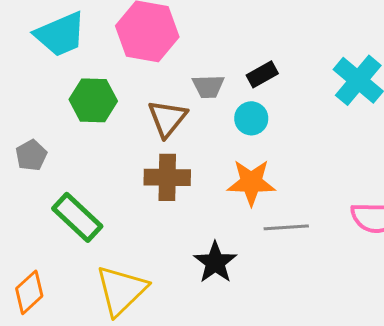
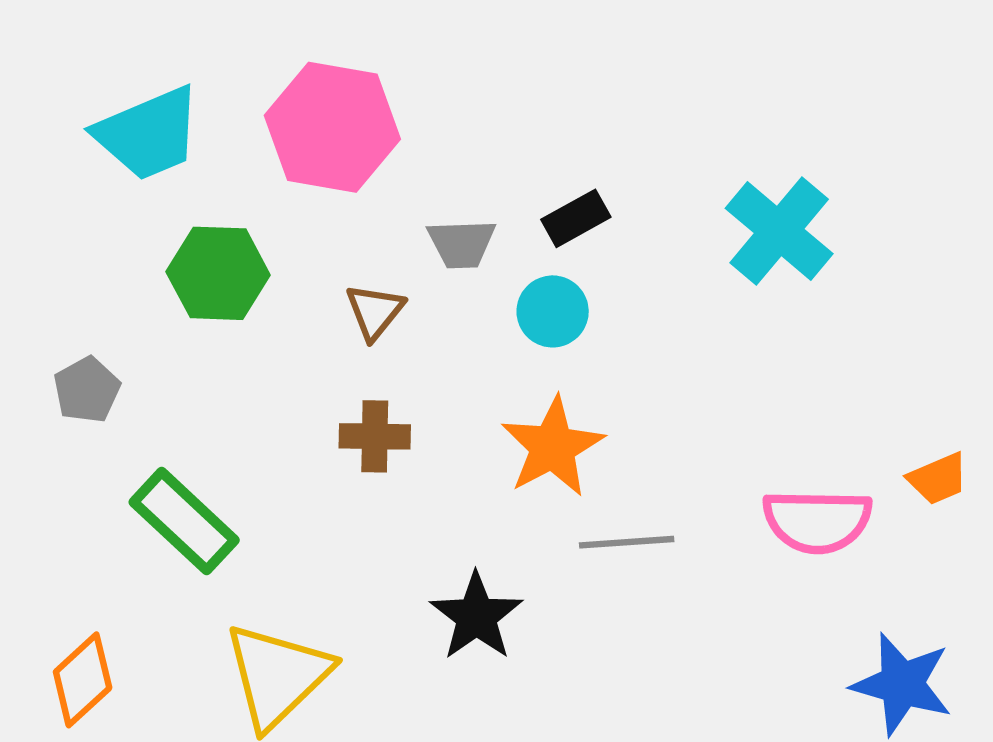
brown triangle: (167, 118) -> (375, 311), size x0.7
brown cross: (167, 177) -> (375, 436), size x0.7
orange star: (251, 182) -> (553, 447), turned -30

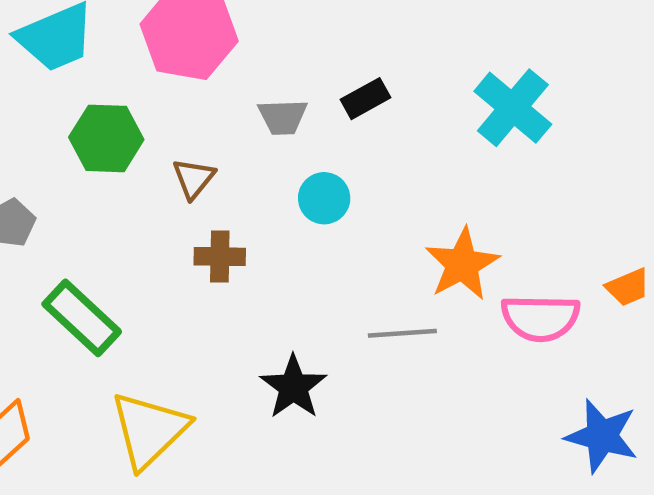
brown triangle: (375, 311) -> (194, 178), moved
cyan circle: (553, 311) -> (324, 198), moved
orange star: (553, 447) -> (462, 264), moved

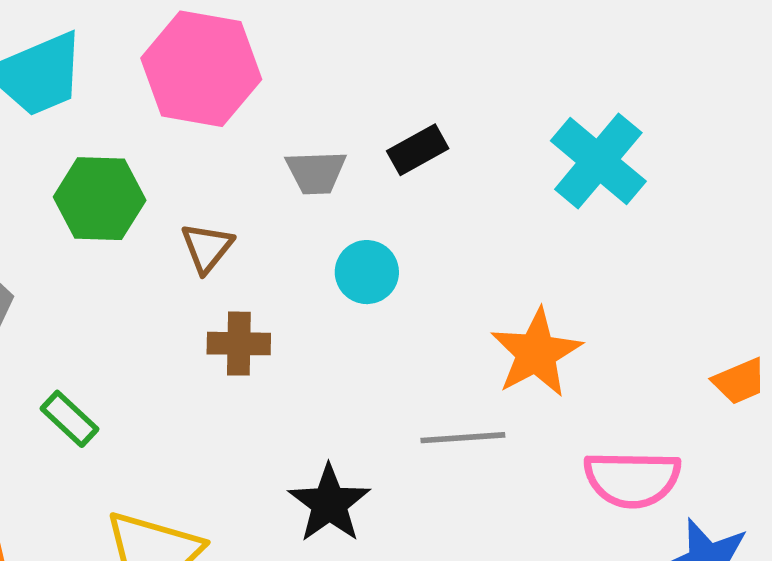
green rectangle: (82, 318) -> (69, 419), size x0.6
pink semicircle: (540, 318) -> (632, 479), moved

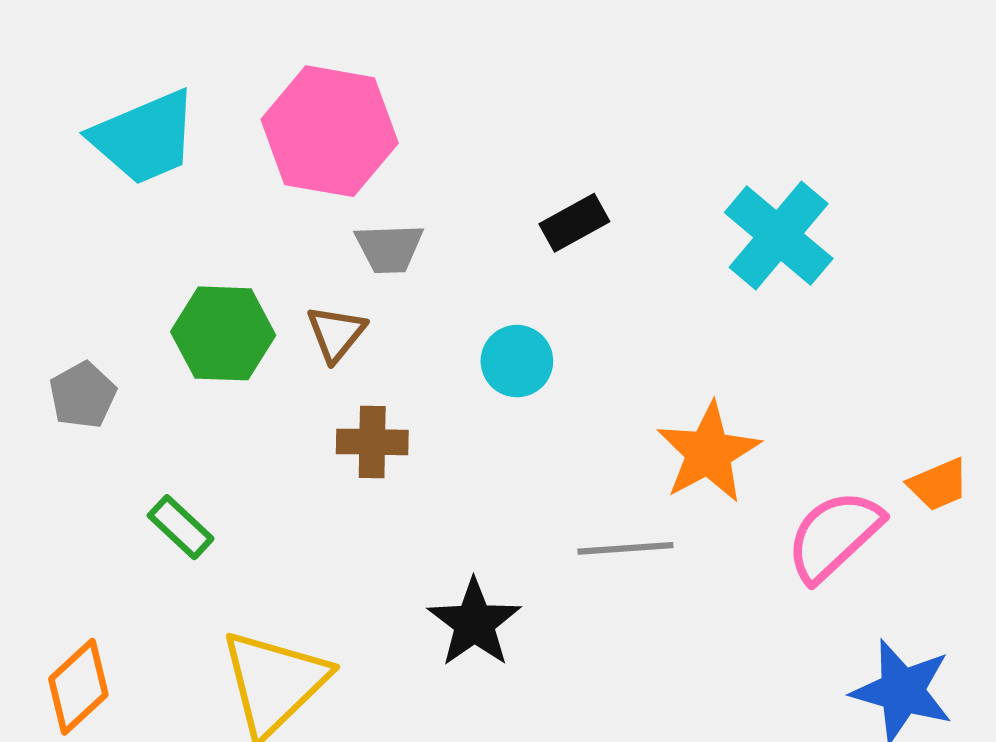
gray trapezoid: (316, 172) -> (389, 248), moved
green hexagon: (100, 199) -> (223, 333), moved
pink semicircle: (632, 479) -> (834, 536), moved, turned 136

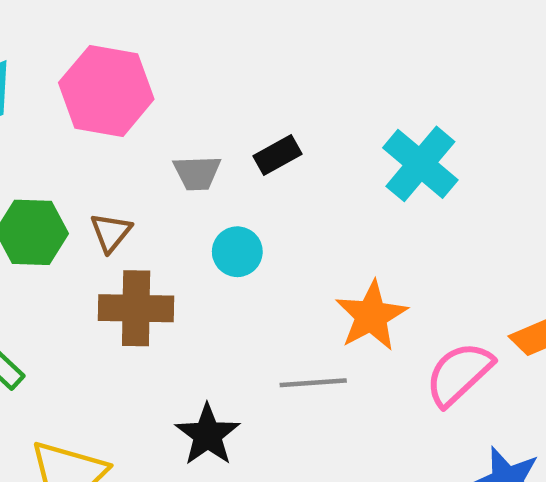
gray trapezoid: (389, 248) -> (197, 173), moved
brown cross: (372, 442) -> (136, 308), size x1.5

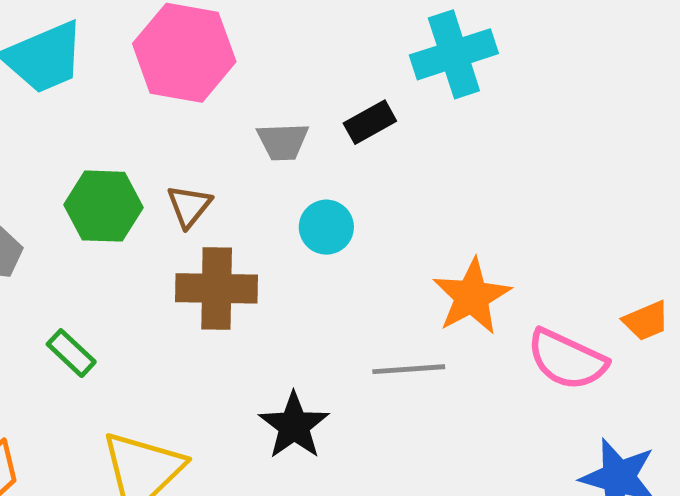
cyan cross: (420, 164) -> (454, 54), moved, turned 32
pink semicircle: (459, 374) -> (567, 360), turned -112

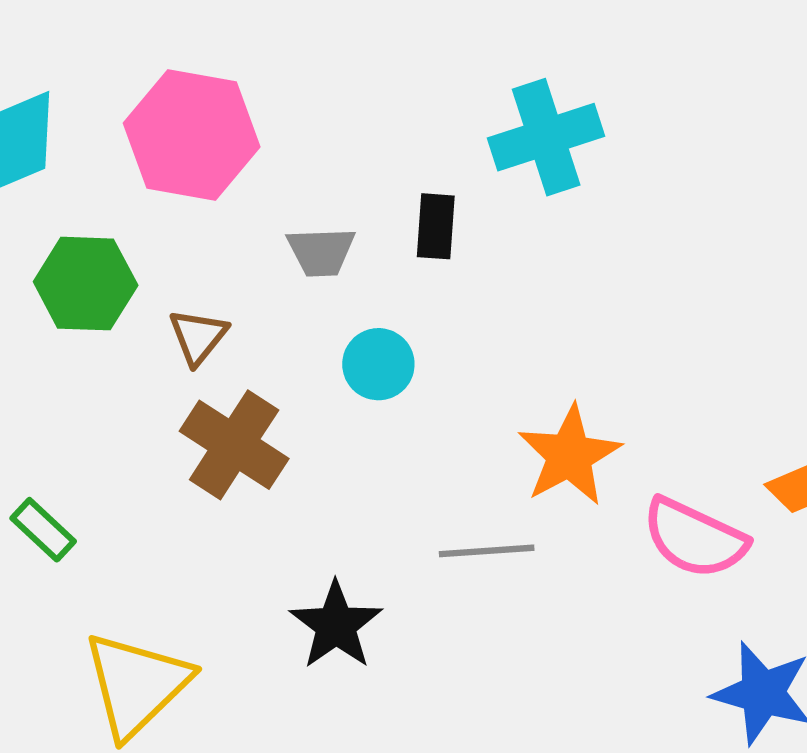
black rectangle: (370, 122) -> (436, 226), turned -57
green hexagon: (103, 206) -> (86, 284), moved
brown cross: (217, 288) -> (234, 445), turned 32

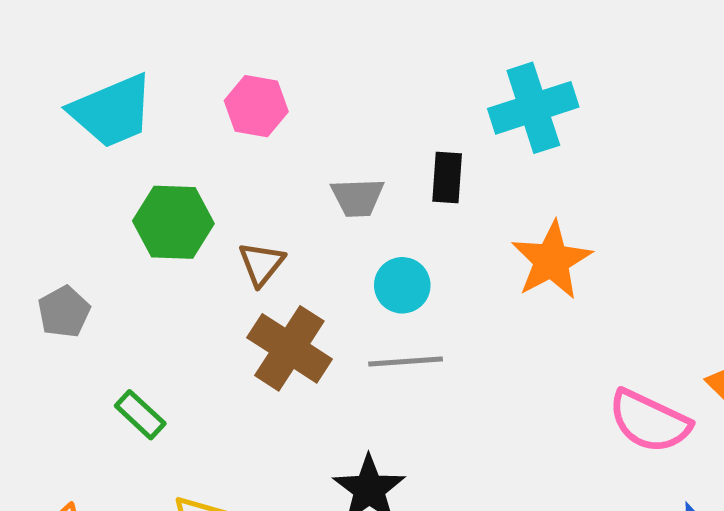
pink hexagon: (192, 135) -> (256, 106), size x0.6
orange star: (569, 455) -> (552, 260), moved
gray line: (487, 551) -> (406, 362), moved

